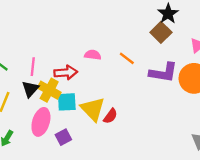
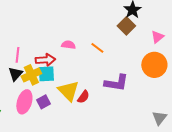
purple L-shape: (163, 72) -> (116, 83), moved
yellow cross: (49, 90) -> (31, 75), turned 36
cyan square: (67, 102) -> (46, 74), moved
purple square: (63, 137) -> (43, 102), moved

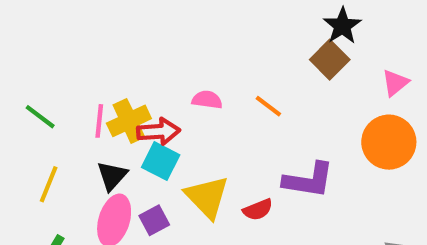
black triangle: (15, 74) -> (112, 176), moved
cyan square: (46, 74) -> (161, 161), turned 30
yellow cross: (31, 75) -> (129, 121), moved
red semicircle: (83, 97) -> (258, 210), moved, turned 32

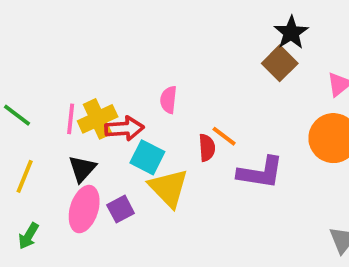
pink semicircle: (207, 100) -> (168, 100), turned -92
orange line: (268, 106) -> (224, 136), moved
cyan square: (161, 161) -> (147, 157), moved
red semicircle: (258, 210) -> (207, 148), moved, turned -72

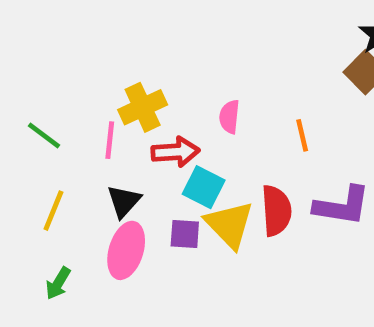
yellow cross: (98, 119) -> (143, 107), moved
orange line: (224, 136) -> (302, 135), moved, turned 40
red semicircle: (207, 148) -> (276, 211), moved, size x1.5
purple square: (121, 209) -> (185, 234), moved, turned 32

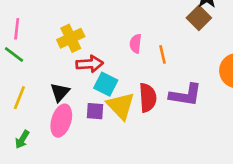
pink semicircle: (229, 117) -> (136, 44), moved
pink line: (110, 140) -> (17, 29), moved

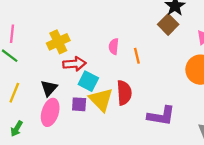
purple L-shape: (185, 95) -> (161, 116), moved

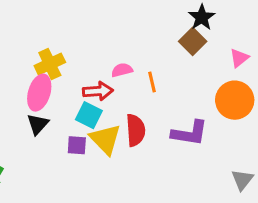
pink semicircle: (114, 46) -> (122, 70), turned 70
red arrow: (74, 64) -> (98, 91), moved
pink ellipse: (50, 112) -> (39, 93), moved
purple L-shape: (161, 116) -> (190, 133), moved

